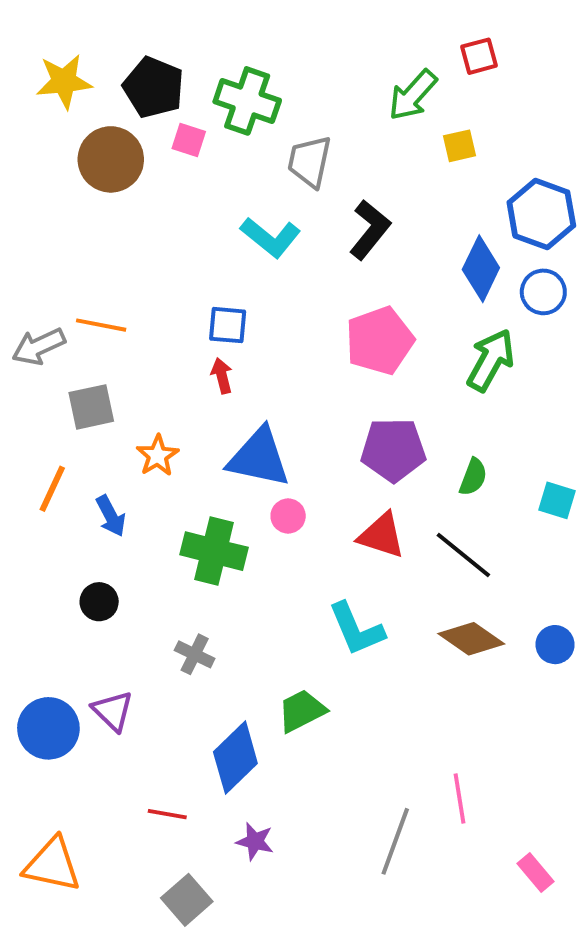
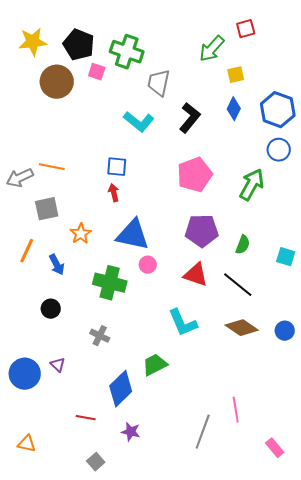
blue diamond: (481, 269) -> (234, 109), moved, size x0.7
purple triangle: (113, 711) -> (58, 365), size x0.7
orange triangle: (52, 865) -> (27, 444), size x0.6
gray square: (187, 900) -> (96, 462), size x0.7

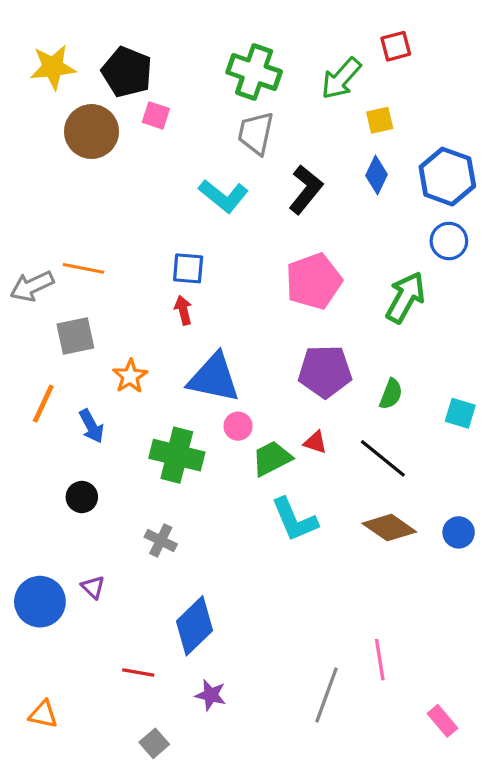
green cross: (127, 52) -> (254, 72), moved
red triangle: (196, 275) -> (315, 442), size x0.6
green trapezoid: (155, 365) -> (272, 458), moved

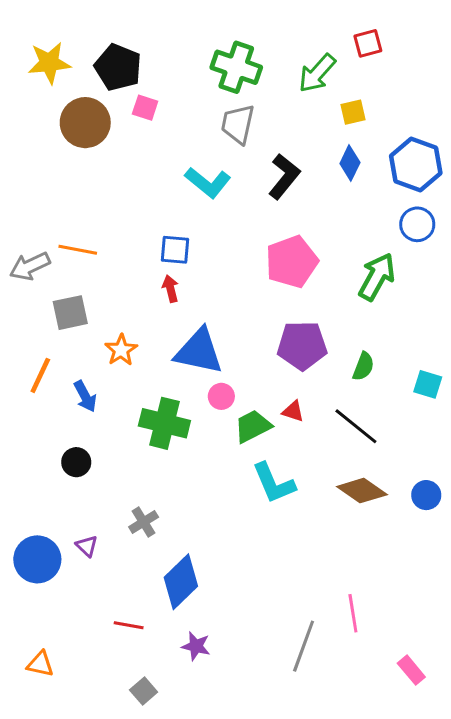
gray cross: (161, 540) -> (144, 522), moved, turned 32

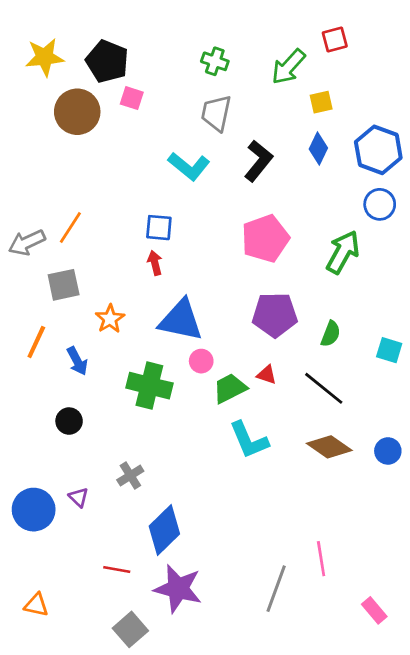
green cross: (236, 67) -> (215, 61), size x0.6
orange line: (78, 250) -> (70, 228), turned -68
purple star: (196, 646) -> (178, 589), size x1.8
gray square: (144, 691) -> (130, 629), size x1.4

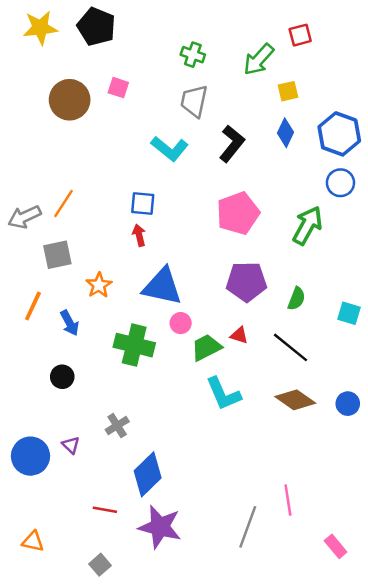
yellow star: (45, 57) -> (40, 28), moved
black pentagon: (107, 61) -> (96, 27), moved
gray square: (130, 629) -> (100, 565), moved, size x0.7

